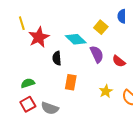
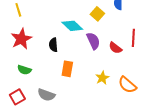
red star: (39, 37) -> (21, 39), moved
green semicircle: (28, 83) -> (24, 70), turned -144
red square: (28, 104) -> (17, 97), moved

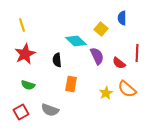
orange semicircle: (127, 85) -> (127, 89), moved

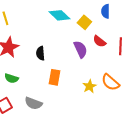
cyan diamond: (76, 41) -> (59, 15), moved
red semicircle: (119, 63) -> (99, 41), moved

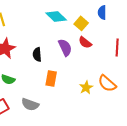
red semicircle: (99, 41) -> (85, 42), moved
purple semicircle: (80, 49) -> (65, 47), moved

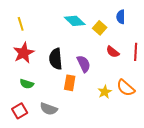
red semicircle: (85, 42) -> (113, 52), moved
purple semicircle: (65, 47) -> (84, 64), moved
black semicircle: (37, 54) -> (56, 59), size x1.5

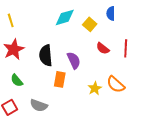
cyan diamond: (75, 21) -> (65, 17), turned -60
green semicircle: (27, 84) -> (17, 80), turned 32

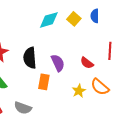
yellow square: (90, 24) -> (74, 19), moved
red semicircle: (103, 48) -> (87, 63), moved

